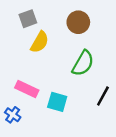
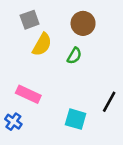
green semicircle: (83, 63) -> (74, 56), moved, size x0.6
cyan square: (57, 102) -> (76, 119), moved

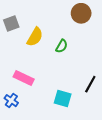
gray square: (30, 20) -> (11, 24), moved
brown circle: (83, 23) -> (81, 13), moved

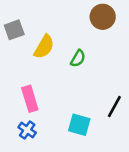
pink rectangle: (24, 78) -> (30, 99), turned 48
blue cross: (11, 101) -> (27, 130), moved

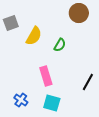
pink rectangle: (30, 99) -> (46, 76), moved
cyan square: (79, 125) -> (52, 103), moved

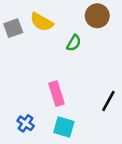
yellow semicircle: (34, 36) -> (42, 22), moved, turned 90
green semicircle: (60, 45) -> (74, 43), moved

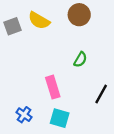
brown circle: (97, 16) -> (79, 15), moved
green semicircle: (74, 43) -> (80, 60), moved

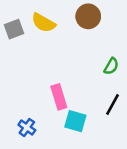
green semicircle: (80, 60) -> (111, 66), moved
cyan square: (60, 118) -> (75, 121), moved

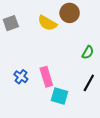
yellow semicircle: (43, 23) -> (47, 23), moved
blue cross: (27, 128) -> (21, 77), moved

